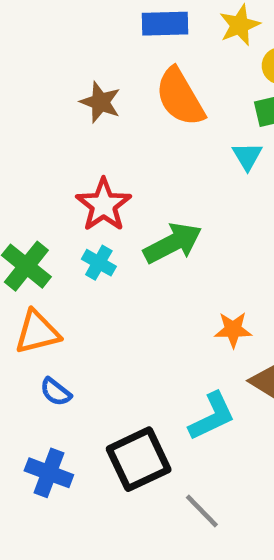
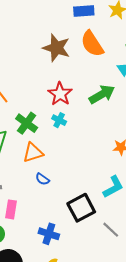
brown star: (100, 102) -> (56, 48), size x1.5
green arrow: (173, 243) -> (102, 94), moved
blue cross: (49, 473) -> (49, 234), moved

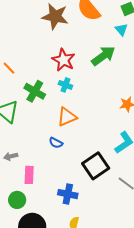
orange triangle: (33, 153) -> (67, 117), moved

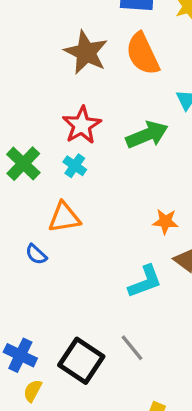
black square: (96, 166) -> (81, 361), moved, turned -36
blue cross: (68, 194) -> (20, 355), moved

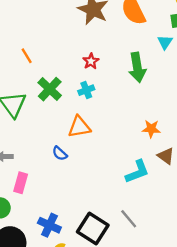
red star: (82, 125) -> (91, 61), size x0.6
green arrow: (147, 135) -> (137, 67), turned 104
cyan cross: (75, 166) -> (86, 90), turned 35

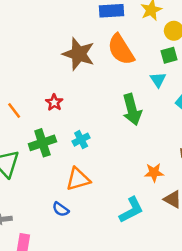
red star: (91, 61) -> (54, 102), moved
green cross: (50, 89) -> (42, 143), turned 35
cyan L-shape: (137, 172) -> (131, 210), moved

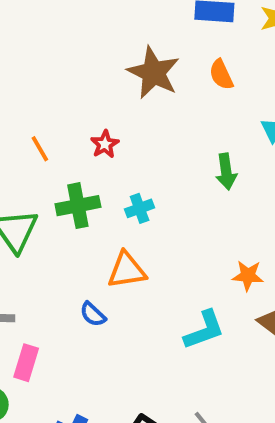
orange semicircle: (121, 50) -> (221, 75), size x0.6
green arrow: (132, 110) -> (226, 172), size x0.7

